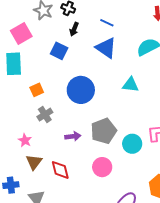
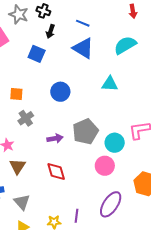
orange square: (37, 90) -> (16, 94), turned 32
blue circle: (81, 90) -> (60, 92), size x0.7
pink circle: (102, 167) -> (105, 166), moved
red diamond: (60, 170) -> (56, 172), moved

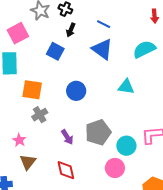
orange square: (16, 94) -> (32, 90), size x1.5
purple arrow: (55, 138) -> (67, 137), turned 63

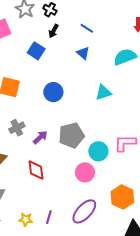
blue triangle: (102, 49) -> (83, 53), size x0.6
cyan triangle: (126, 87) -> (103, 92), turned -30
gray cross: (40, 115) -> (17, 128), moved
purple arrow: (67, 137) -> (40, 137), turned -105

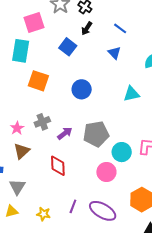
purple ellipse: (84, 211) -> (103, 211), turned 72
purple line: (49, 217) -> (73, 206), moved

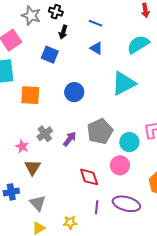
cyan triangle: (131, 94) -> (124, 83), size x1.5
red diamond: (58, 166) -> (89, 177), moved

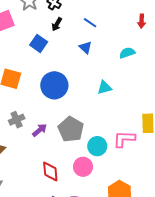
cyan semicircle: (138, 44) -> (127, 53), size x0.7
cyan triangle: (124, 83) -> (104, 88), size x0.6
blue circle: (74, 92) -> (54, 85), size x1.4
gray pentagon: (100, 131) -> (71, 129), turned -30

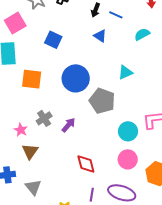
blue line: (90, 23) -> (116, 15), moved
black arrow: (57, 24) -> (96, 10), moved
gray pentagon: (71, 129) -> (102, 101), moved
pink circle: (83, 167) -> (128, 159), moved

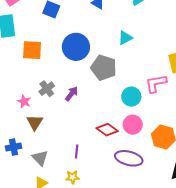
red diamond: (86, 164) -> (107, 130), moved, turned -35
purple line: (92, 195) -> (77, 152), moved

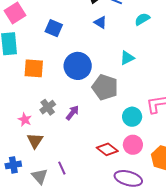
purple line: (77, 152) -> (62, 168), moved, turned -32

